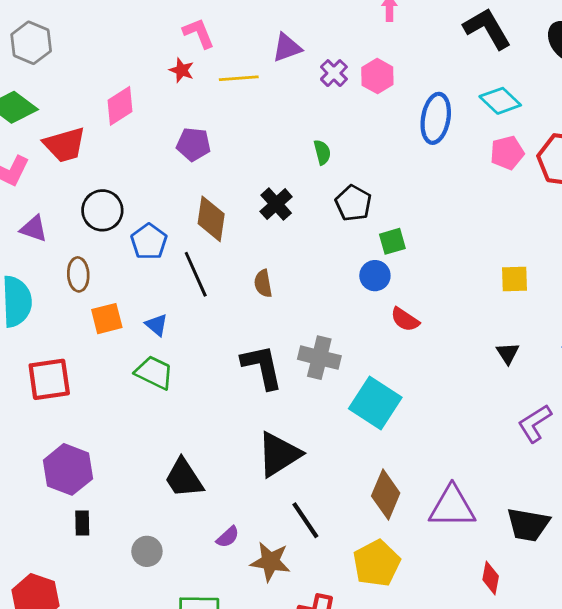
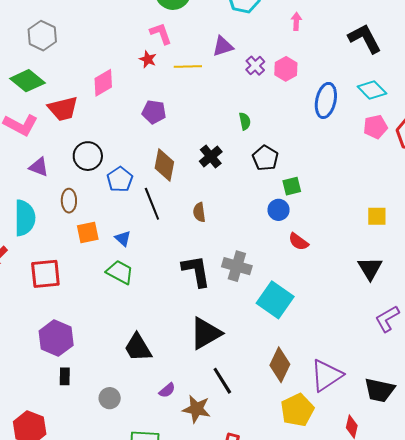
black triangle: (508, 353) -> (370, 268), size x1.5
purple triangle: (452, 507) -> (326, 375), turned -36
yellow pentagon: (377, 563) -> (297, 410), moved

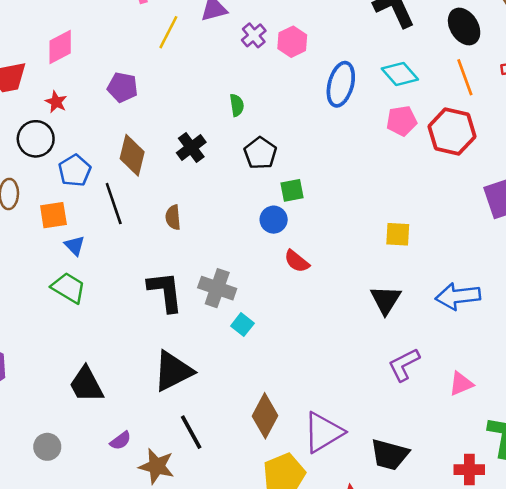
red star: (148, 59) -> (56, 102), moved
yellow line: (188, 67) -> (168, 32), turned -64
orange square: (88, 233) -> (53, 215), moved
cyan square: (275, 300) -> (242, 325), moved, size x0.5

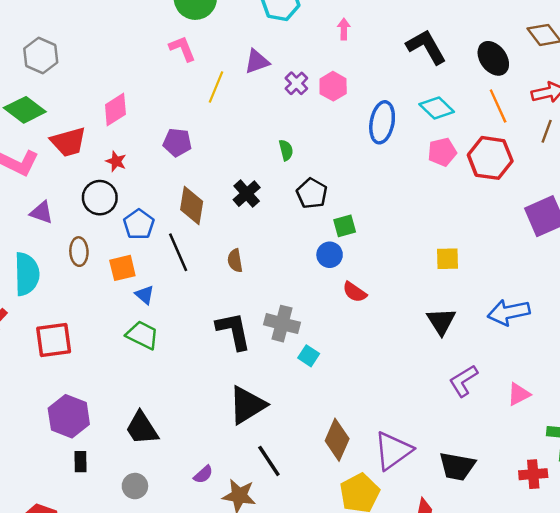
black trapezoid: (86, 384) -> (142, 428), moved

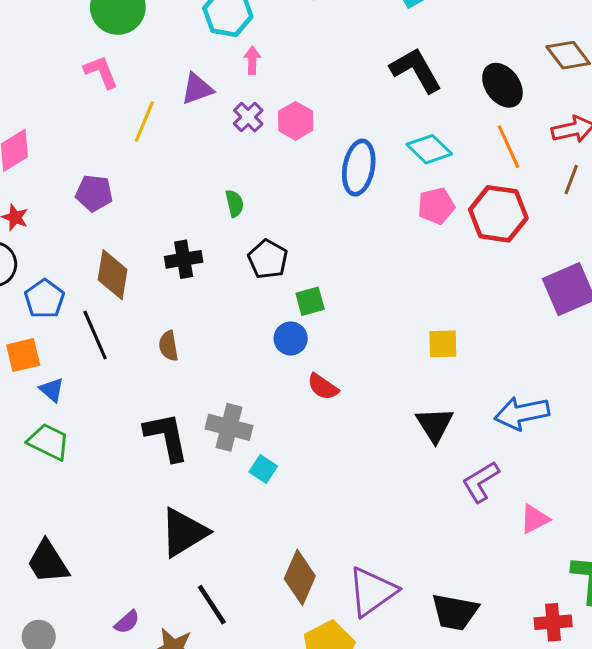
pink arrow: (344, 29) -> (252, 60), moved
black cross: (247, 194) -> (184, 259), turned 32
purple L-shape: (463, 381) -> (481, 482), moved

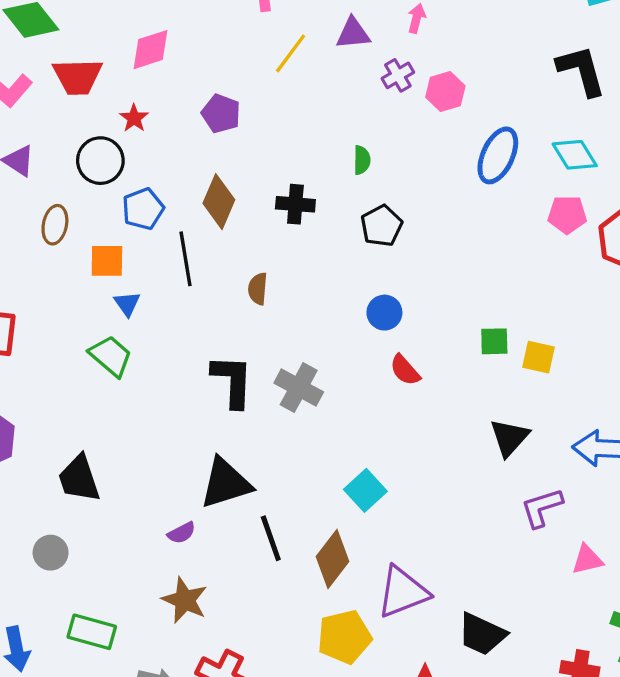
green square: (310, 301) -> (494, 341), moved
cyan square: (263, 469) -> (365, 490), moved, size x1.4
black line: (212, 605) -> (271, 538), moved
purple semicircle: (127, 622) -> (182, 533), moved

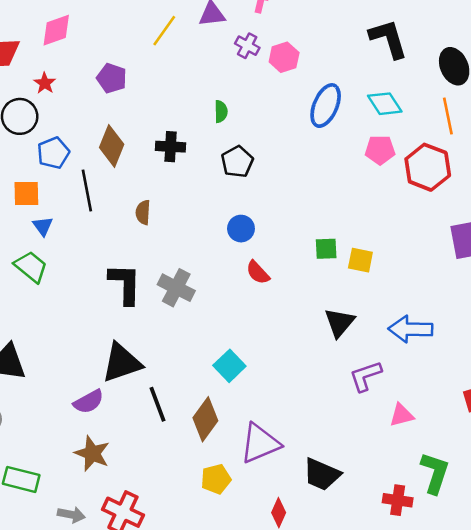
purple cross: (398, 75) -> (247, 46), turned -30
purple semicircle: (182, 533) -> (89, 402), size x1.4
yellow pentagon: (344, 637) -> (216, 479), size x0.7

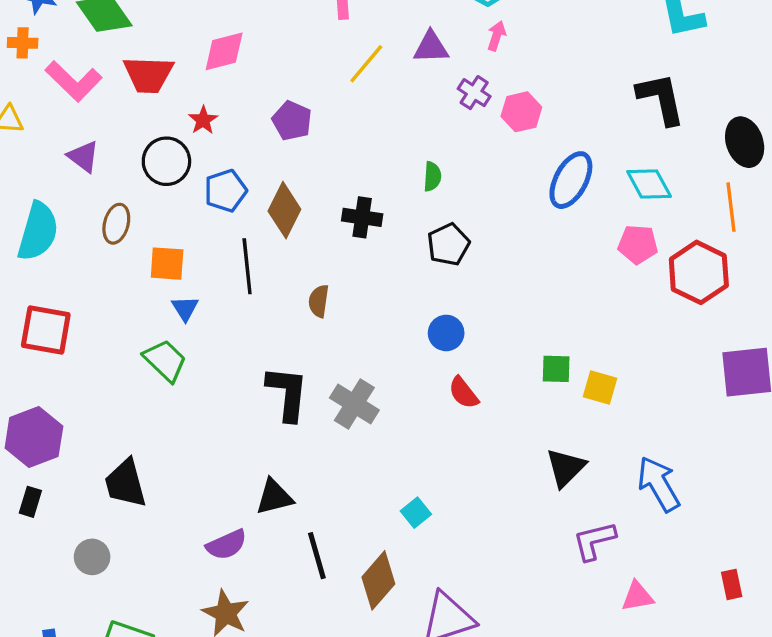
blue pentagon: (53, 153) -> (226, 191), moved
blue arrow: (410, 329) -> (659, 484), turned 54
black triangle: (122, 363) -> (274, 497), size x0.7
cyan square: (229, 366) -> (416, 513), size x0.7

